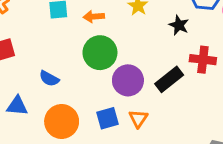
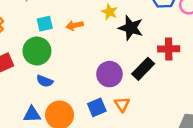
black star: (179, 25) -> (131, 28), moved, size x1.5
green circle: (100, 53) -> (37, 51), moved
blue triangle: (17, 106) -> (32, 114), moved

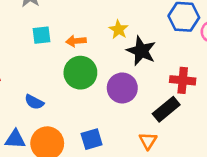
green circle: (37, 51) -> (80, 73), moved
black rectangle: (143, 69) -> (166, 109), moved
purple circle: (109, 74) -> (122, 88), moved
orange triangle: (122, 104) -> (148, 141), moved

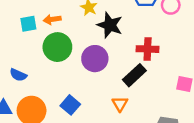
cyan square: (41, 35) -> (28, 24), moved
blue square: (92, 139) -> (70, 105), turned -30

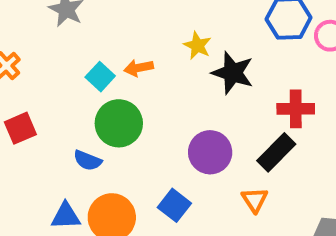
cyan square: (28, 24) -> (100, 77), turned -35
green circle: (57, 47) -> (119, 123), moved
purple circle: (95, 59) -> (210, 152), moved

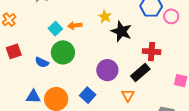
blue semicircle: (88, 160) -> (42, 62), moved

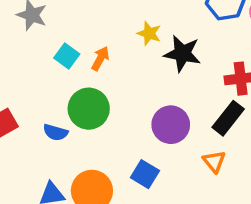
orange arrow: (75, 26) -> (100, 59), turned 136
cyan square: (55, 29) -> (67, 56), moved

